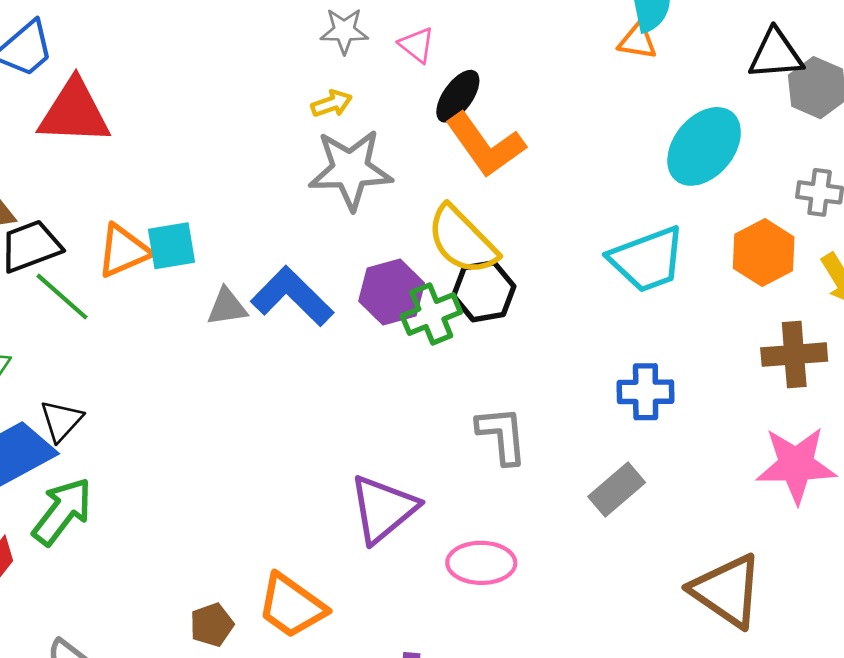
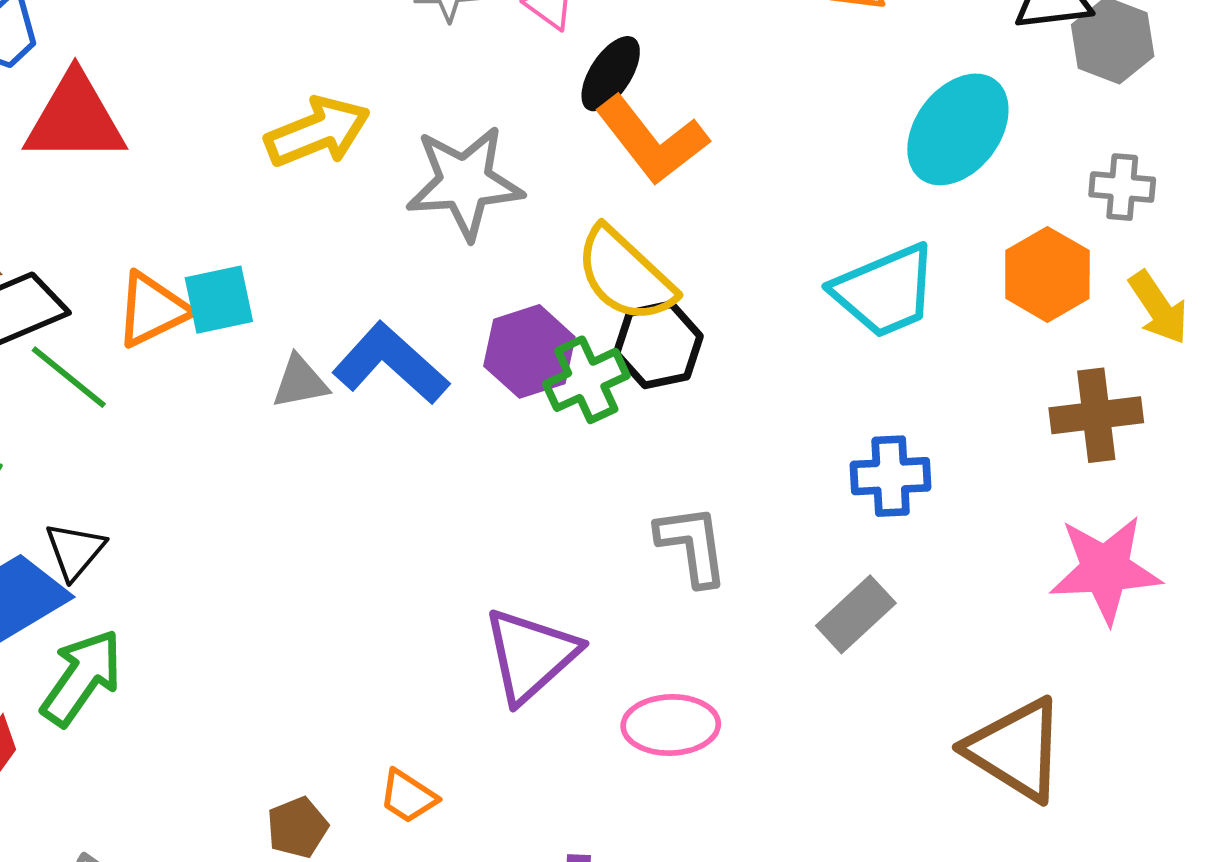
yellow arrow: (332, 104) -> (318, 132), moved, size x1.8
orange trapezoid: (292, 606) -> (408, 796), size x0.6

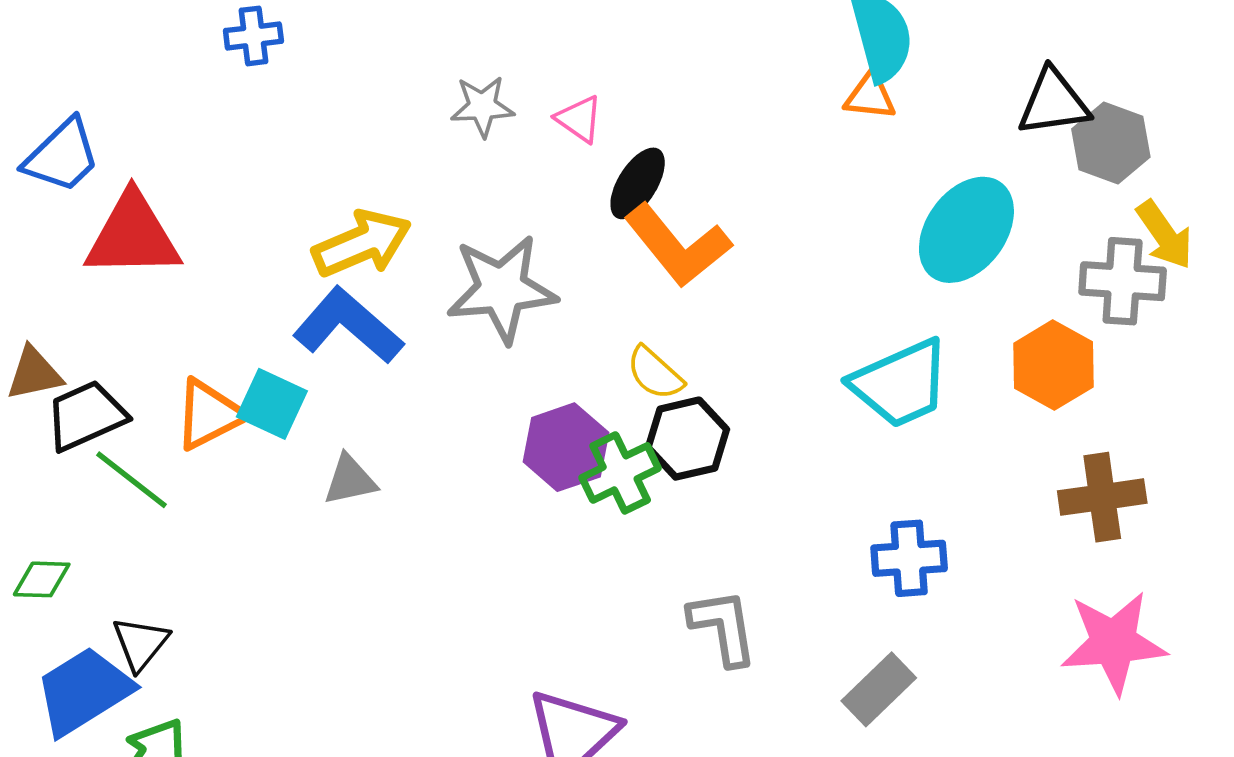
gray cross: (1122, 187) -> (1123, 281), size x1.4
yellow semicircle: (625, 275) -> (655, 373), size x0.6
cyan square: (219, 300) -> (272, 404), turned 38
yellow arrow: (1158, 308) -> (1165, 235), moved
blue L-shape: (391, 363) -> (348, 326), moved

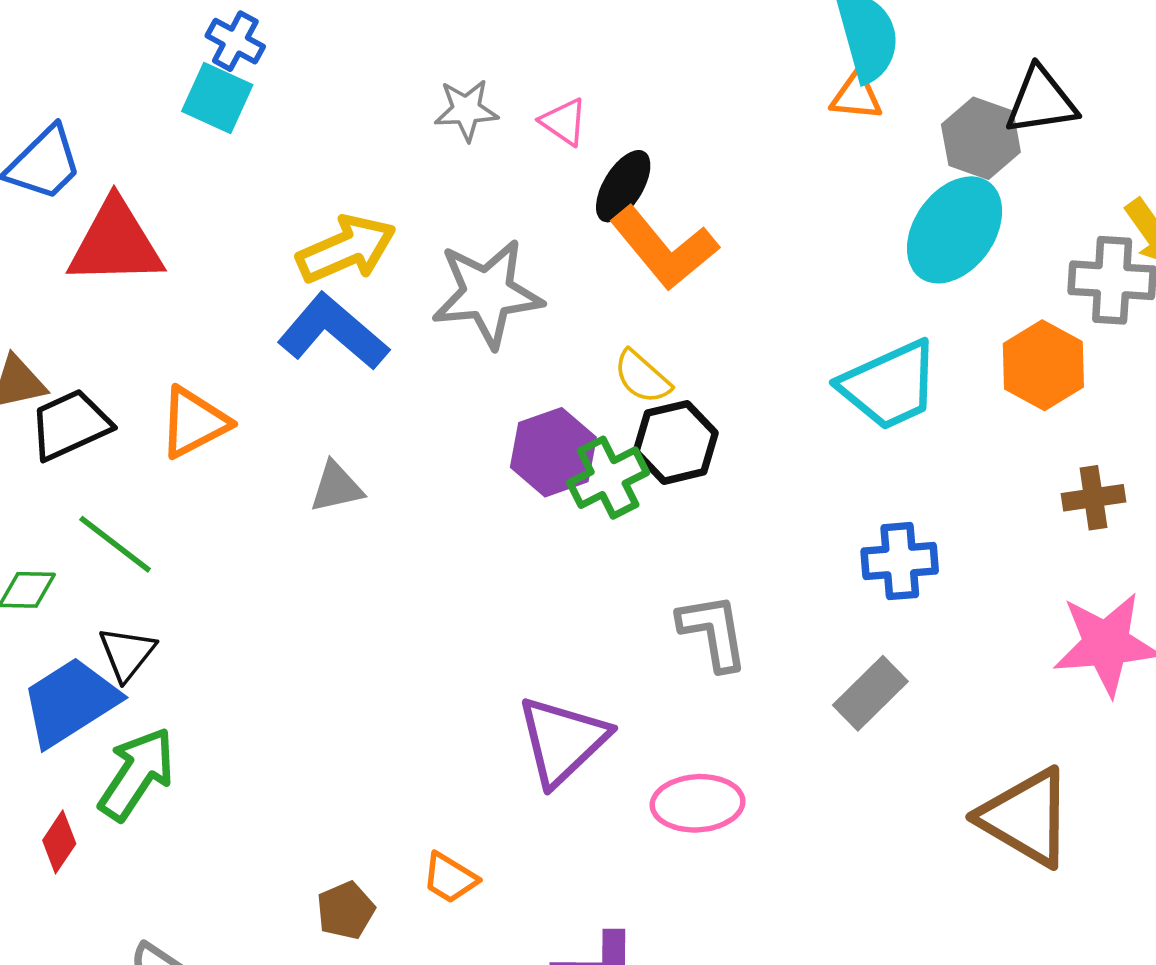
blue cross: (253, 36) -> (235, 41), turned 36
gray hexagon: (1111, 143) -> (981, 138), moved
cyan square: (272, 404) -> (217, 98), moved
green line: (131, 480) -> (115, 544), moved
brown cross: (1102, 497) -> (1093, 498), size x0.7

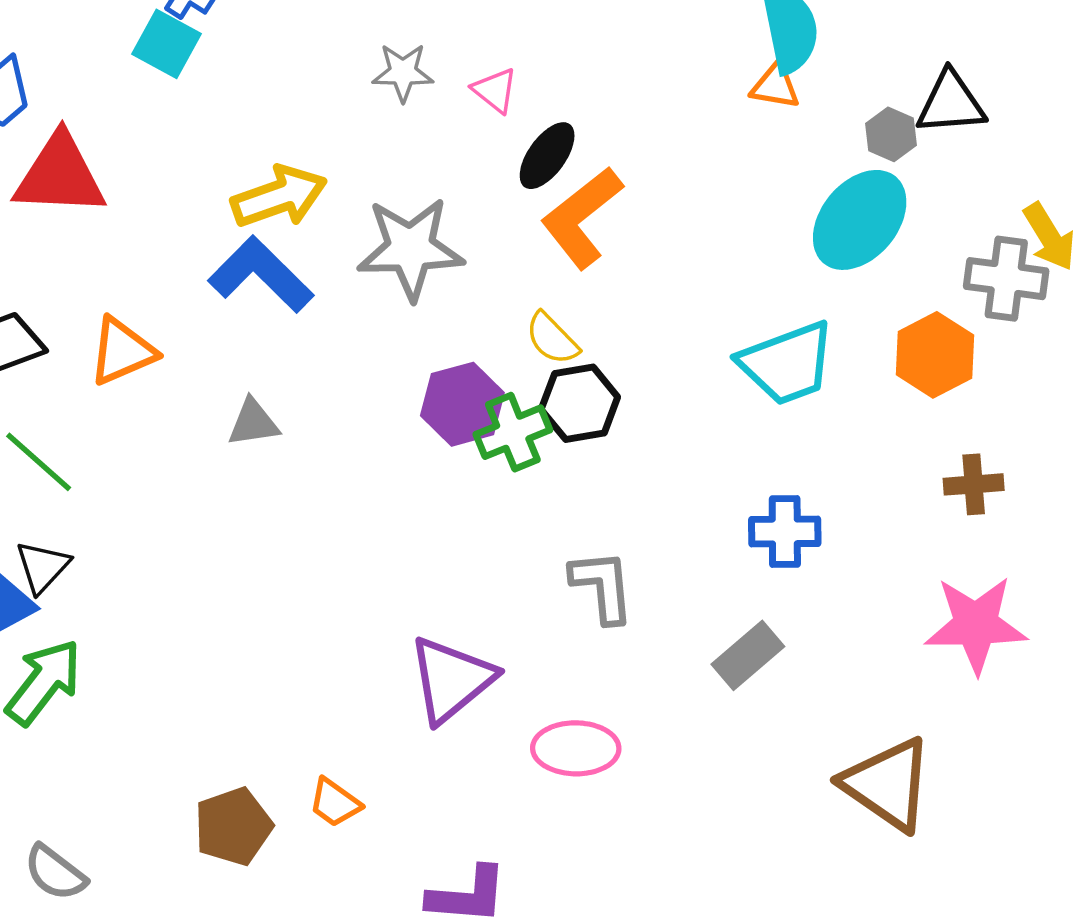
gray hexagon: (981, 138) -> (891, 134), size x0.7
orange L-shape: (664, 248) -> (582, 217), turned 87
brown pentagon: (346, 910) -> (233, 826), size x1.4

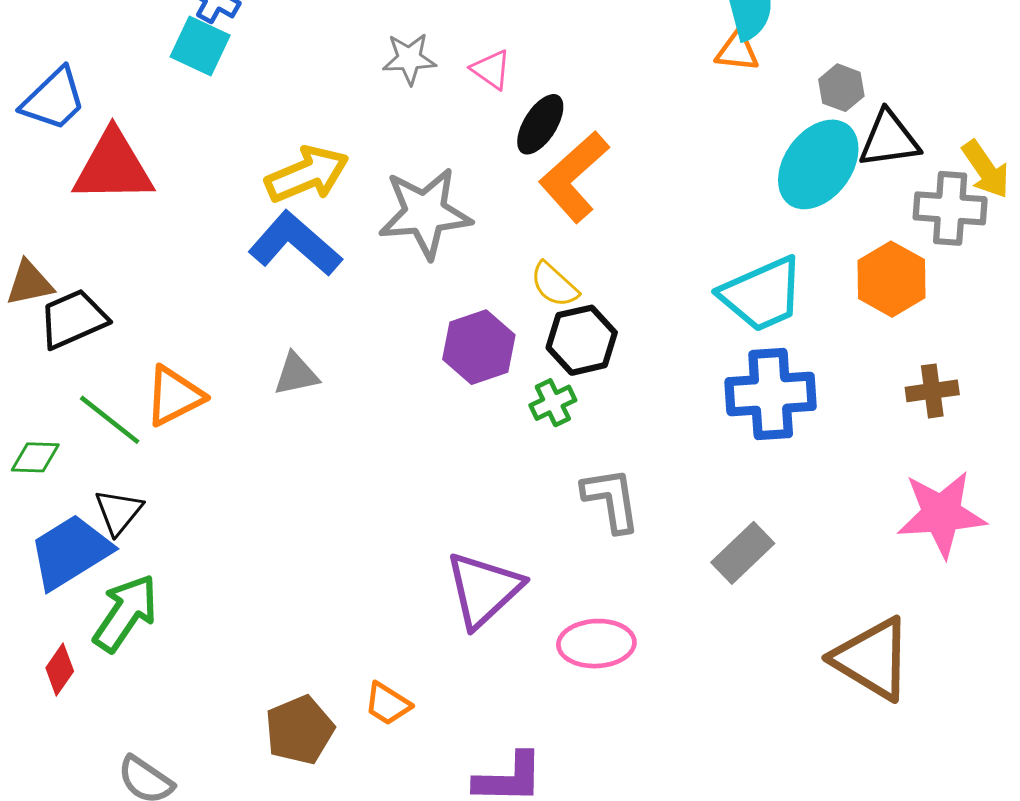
black triangle: (951, 103) -> (889, 139), moved
orange triangle: (122, 351) -> (174, 396), moved
green cross: (513, 432) -> (553, 403), moved, size x0.7
blue cross: (785, 531) -> (771, 394), moved, size x1.4

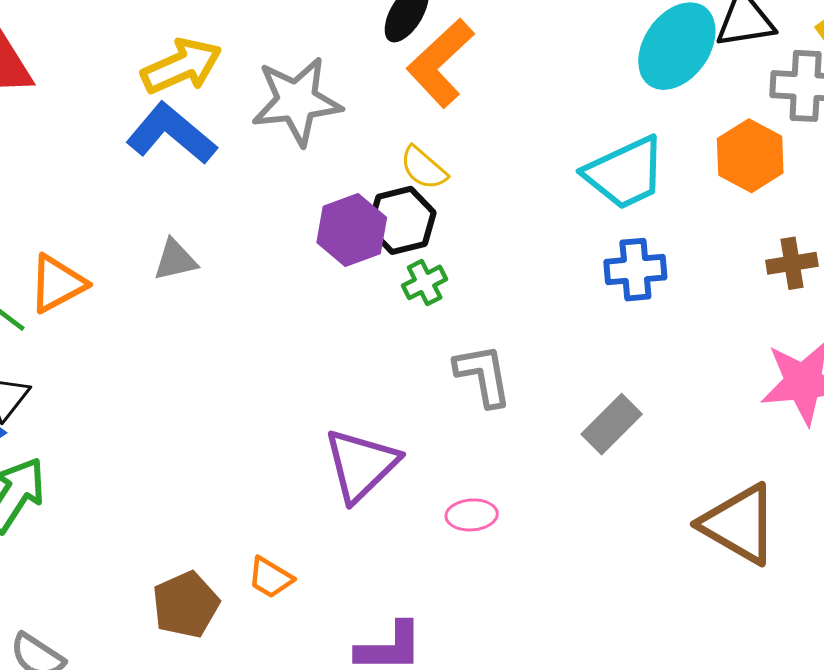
black hexagon: (582, 340) -> (402, 220), moved
blue cross: (771, 394) -> (635, 270), size x0.7
pink ellipse: (596, 644) -> (472, 515), size x0.7

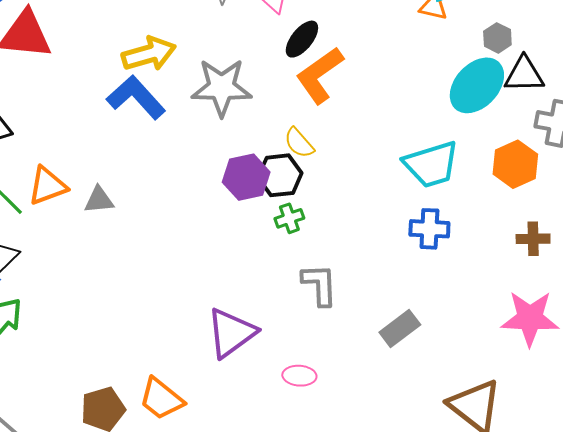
gray triangle: (175, 260) -> (99, 200), moved
orange trapezoid: (270, 578) -> (161, 399), size x1.5

